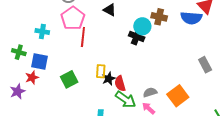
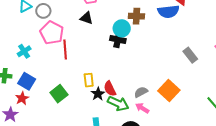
cyan cross: (42, 32) -> (24, 51), turned -32
blue square: (40, 61) -> (27, 81), turned 30
black star: (109, 79) -> (98, 94), moved

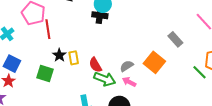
gray rectangle: (190, 55) -> (175, 39), moved
green square: (59, 94) -> (45, 74), turned -30
black star: (98, 94) -> (59, 55), moved

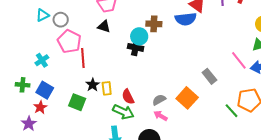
green arrow: (105, 79) -> (123, 112), moved

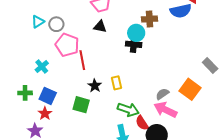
yellow rectangle: (107, 88) -> (117, 83), moved
red semicircle: (128, 97) -> (142, 123), moved
pink arrow: (161, 116) -> (165, 110), size x1.6

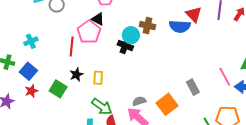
pink pentagon: (67, 45) -> (89, 32), moved
red star: (45, 113) -> (31, 91), moved

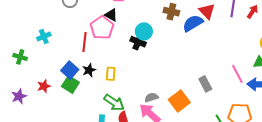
brown cross: (148, 26) -> (171, 12), moved
blue semicircle: (180, 26) -> (193, 23), turned 145
blue square: (28, 71) -> (70, 70), moved

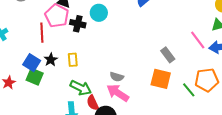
black cross: (138, 42) -> (78, 24), moved
gray semicircle: (151, 97) -> (117, 77), turned -136
orange square: (179, 101) -> (161, 79), moved, turned -30

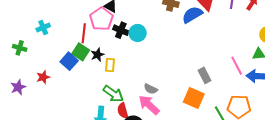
cyan circle: (99, 13) -> (138, 33), moved
black star: (51, 60) -> (97, 55), moved
green square: (35, 77) -> (81, 52), moved

